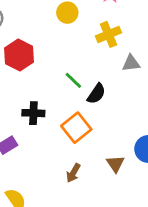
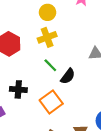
yellow cross: (108, 34) -> (47, 37), moved

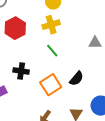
black semicircle: (68, 76) -> (76, 79), moved

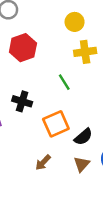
yellow cross: (51, 25) -> (85, 52), moved
black semicircle: (76, 79) -> (83, 137), moved

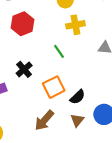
black cross: (22, 101) -> (24, 69), turned 35
brown arrow: (43, 162) -> (44, 120), size x1.5

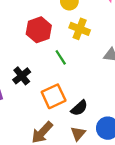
red hexagon: (23, 24) -> (39, 30), moved
yellow cross: (75, 25) -> (80, 29), turned 30

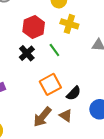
black cross: (22, 76) -> (27, 53), moved
brown triangle: (78, 133) -> (66, 115), moved, turned -32

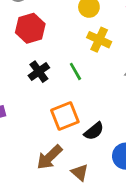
red hexagon: (34, 27) -> (30, 28), moved
brown triangle: (66, 115) -> (80, 172), moved

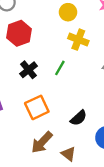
green line: (75, 71) -> (60, 68), turned 63
orange square: (65, 116) -> (37, 107), moved

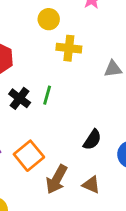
green line: (60, 68) -> (47, 95), moved
orange square: (37, 107) -> (29, 156), moved

